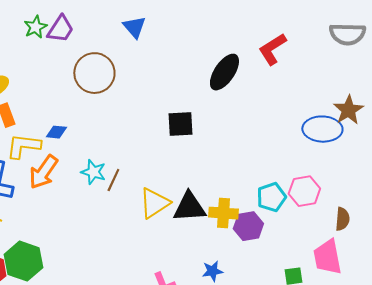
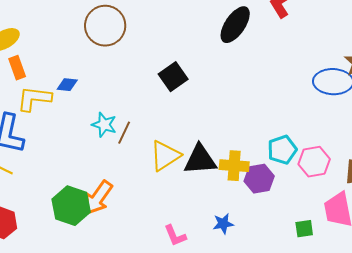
black square: (180, 124) -> (173, 77), moved, turned -32
orange arrow: (43, 172) -> (98, 198), moved
pink hexagon: (304, 191) -> (314, 162), moved
green hexagon: (23, 261) -> (71, 206), moved

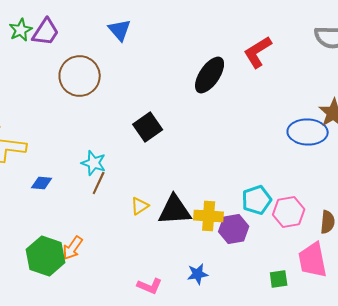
blue diamond: (67, 85) -> (42, 183), moved
cyan star: (104, 125) -> (94, 163), moved
yellow triangle: (165, 156) -> (140, 206), size x0.6
orange arrow: (98, 198) -> (73, 248), size x0.7
pink L-shape: (175, 236) -> (150, 286), turned -45

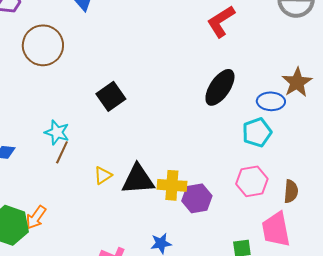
black ellipse: (210, 75) -> (220, 87), moved
blue ellipse: (308, 132) -> (271, 101), size x0.7
cyan pentagon: (257, 200) -> (257, 132), moved

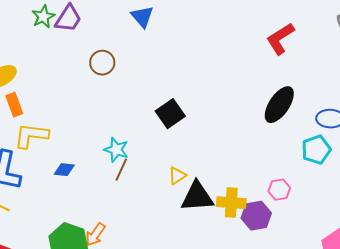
brown circle: (43, 45) -> (102, 63), size x0.6
yellow triangle: (103, 175) -> (177, 176), moved
pink hexagon: (252, 181) -> (279, 190), moved, size x0.7

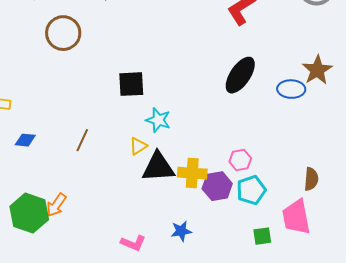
brown circle: (102, 63) -> (63, 33), size x1.4
black square: (170, 114) -> (131, 84), turned 32
cyan star: (116, 150) -> (158, 120), moved
cyan pentagon: (316, 150) -> (251, 190), moved

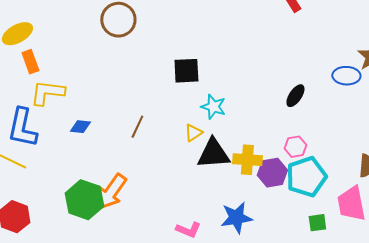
black ellipse: (240, 75) -> (295, 96), moved, size x0.6
cyan pentagon: (251, 190) -> (306, 177), size x1.4
orange arrow: (56, 205) -> (111, 192), size x1.5
blue star: (181, 231) -> (236, 218), size x1.5

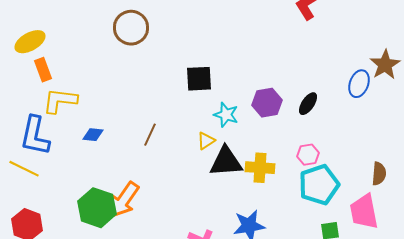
blue ellipse: (346, 76) -> (359, 84), turned -72
purple hexagon: (272, 173) -> (267, 103), moved

